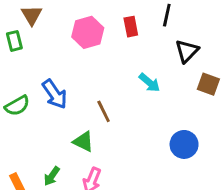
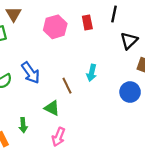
cyan arrow: (150, 83) -> (92, 73), moved, turned 63
blue circle: (184, 144) -> (130, 92), moved
green arrow: (52, 176) -> (23, 125), moved, turned -40

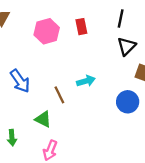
black line: (114, 14) -> (121, 19), moved
cyan arrow: (92, 73) -> (86, 81), turned -119

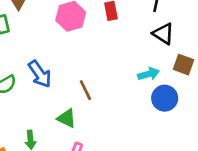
black triangle: (126, 46) -> (163, 34), turned -42
cyan arrow: (86, 81) -> (149, 74), moved

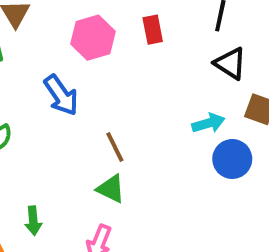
blue arrow: (40, 74) -> (61, 95), moved
green triangle: (67, 118) -> (111, 189), moved

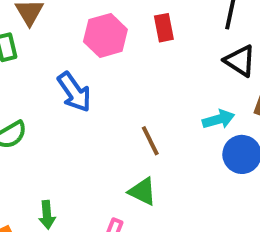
brown line: (115, 147) -> (150, 141), moved
green triangle: (111, 189) -> (142, 191), moved

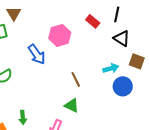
red rectangle: (164, 28) -> (93, 21), moved, turned -40
pink hexagon: (105, 35) -> (60, 35), moved

